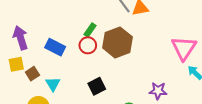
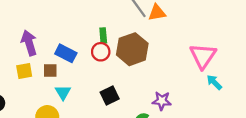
green rectangle: (90, 30) -> (103, 36), turned -40
brown square: (32, 74) -> (50, 70), moved, turned 32
purple star: (158, 91) -> (162, 101), moved

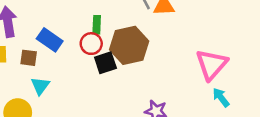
black square: (110, 95) -> (105, 63), moved

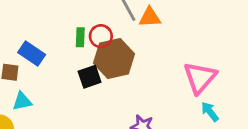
red circle: (91, 44) -> (101, 36), moved
cyan triangle: (40, 86) -> (22, 101), turned 42

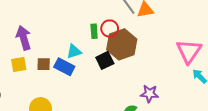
blue rectangle: (32, 54) -> (64, 67), moved
cyan triangle: (22, 101) -> (74, 51), moved

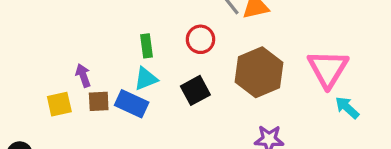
green rectangle: (94, 31) -> (146, 46), moved
purple arrow: (24, 38) -> (83, 76), moved, size x0.6
brown hexagon: (122, 44) -> (259, 72), moved

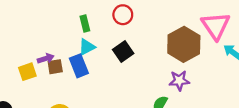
brown hexagon: (259, 72) -> (184, 44), moved
purple arrow: (83, 76) -> (46, 58), moved, turned 98
blue rectangle: (132, 104) -> (79, 66), turned 50

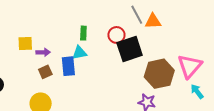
black square: (123, 51) -> (130, 49), moved, size x1.5
brown square: (55, 67) -> (45, 72), moved, turned -32
yellow square: (27, 72) -> (25, 44), moved

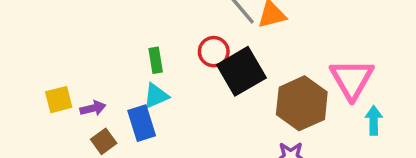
cyan arrow: (197, 91) -> (374, 120), turned 49

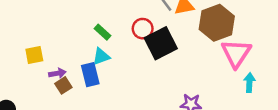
green rectangle: (156, 60) -> (102, 32), turned -42
brown hexagon: (302, 103) -> (217, 23), moved
purple arrow: (93, 108) -> (57, 73), moved

